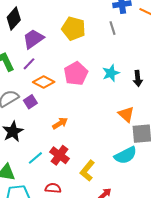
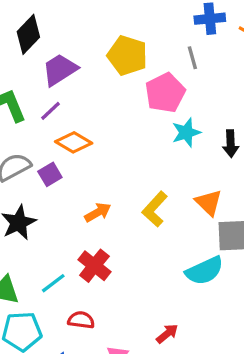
pink pentagon: (76, 74) -> (165, 93), moved
cyan line: (35, 158) -> (53, 283), moved
yellow L-shape: (87, 171) -> (155, 209), moved

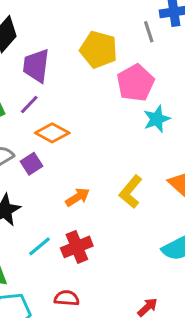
gray line: (192, 58) -> (149, 32), moved
purple trapezoid: (60, 70) -> (36, 66), turned -48
red cross: (94, 266) -> (77, 247), turned 32
cyan line: (53, 283) -> (39, 246), moved

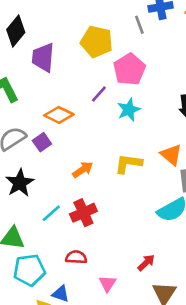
purple line: (29, 105) -> (99, 94), moved
cyan star: (157, 119) -> (129, 110), moved
yellow L-shape: (131, 192) -> (128, 163), turned 60

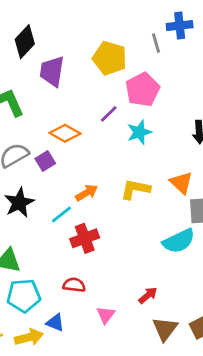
cyan line: (51, 213) -> (61, 214), moved

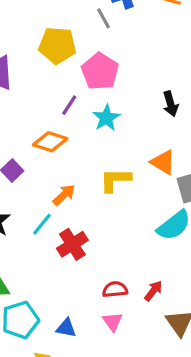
orange diamond: (65, 133) -> (50, 142), moved
red semicircle: (74, 285) -> (115, 289), moved
blue triangle: (55, 323) -> (66, 328), moved

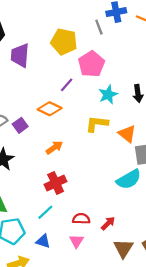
cyan star: (106, 118) -> (108, 95), moved
yellow L-shape: (115, 180) -> (97, 124), moved
cyan line: (42, 224) -> (45, 212), moved

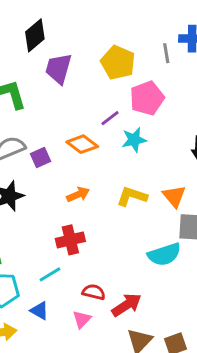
cyan star: (108, 95) -> (134, 140), moved
yellow L-shape: (97, 124) -> (132, 196), moved
red arrow: (108, 223) -> (127, 305), size x1.5

